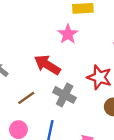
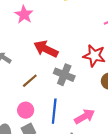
pink star: (68, 34) -> (24, 15), moved

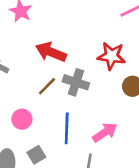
brown line: (30, 81) -> (47, 86), moved
pink circle: (26, 110) -> (22, 119), moved

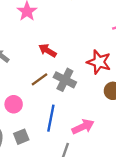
red arrow: (51, 52) -> (47, 50), size x0.7

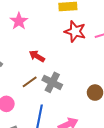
red star: (99, 62) -> (75, 31), moved

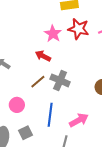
pink star: (19, 21) -> (53, 34), moved

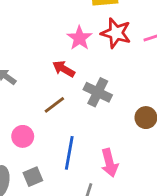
gray cross: (60, 80) -> (98, 92), moved
pink arrow: (79, 120) -> (109, 163), turned 102

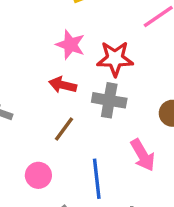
red star: (116, 33) -> (115, 59), moved
pink arrow: (109, 163) -> (143, 155), moved

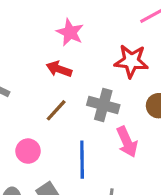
red star: (115, 59) -> (131, 61), moved
gray cross: (109, 100) -> (103, 105), moved

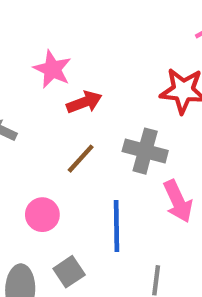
pink star: (70, 32) -> (52, 69), moved
red arrow: (59, 69) -> (84, 102), turned 140

